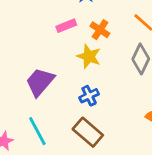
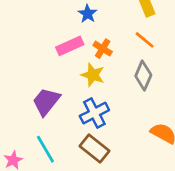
pink rectangle: (66, 26) -> (70, 46), size x1.4
blue cross: (89, 96) -> (94, 113), size x1.5

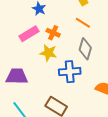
purple trapezoid: (46, 101) -> (17, 76), turned 60
blue cross: (94, 113) -> (70, 72), moved, turned 30

